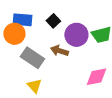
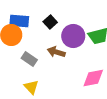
gray rectangle: (32, 58) -> (29, 59), size x0.7

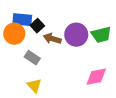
black square: (50, 22) -> (37, 26), moved
brown arrow: (56, 52) -> (52, 39), moved

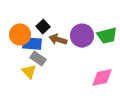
blue rectangle: (22, 20) -> (32, 44), moved
yellow triangle: (34, 86) -> (29, 72), moved

